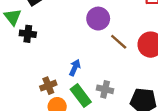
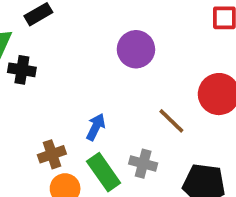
brown line: (119, 42) -> (171, 121), moved

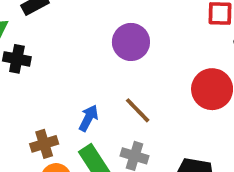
brown line: (171, 121) -> (138, 110), moved

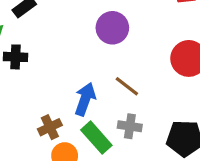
blue arrow: (88, 118) -> (85, 99), size x1.4

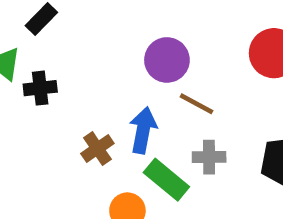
purple circle: (112, 28) -> (167, 60), moved
brown cross: (50, 127) -> (97, 148), moved

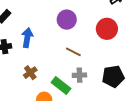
purple circle: (167, 60) -> (67, 20), moved
blue arrow: (143, 130) -> (27, 38), moved

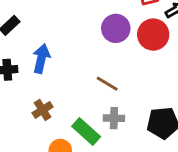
purple circle: (67, 20) -> (116, 28), moved
red circle: (107, 29) -> (153, 35), moved

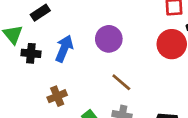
purple circle: (116, 28) -> (109, 39), moved

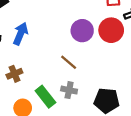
purple circle: (109, 39) -> (82, 31), moved

